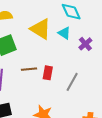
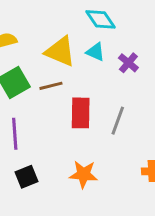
brown line: (29, 69) -> (51, 86), moved
red rectangle: (48, 73) -> (81, 113), size x1.5

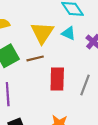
yellow triangle: (60, 51) -> (42, 33), turned 40

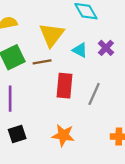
cyan triangle: (69, 33) -> (80, 50), moved

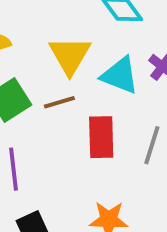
cyan triangle: (80, 50) -> (120, 75), size x1.5

